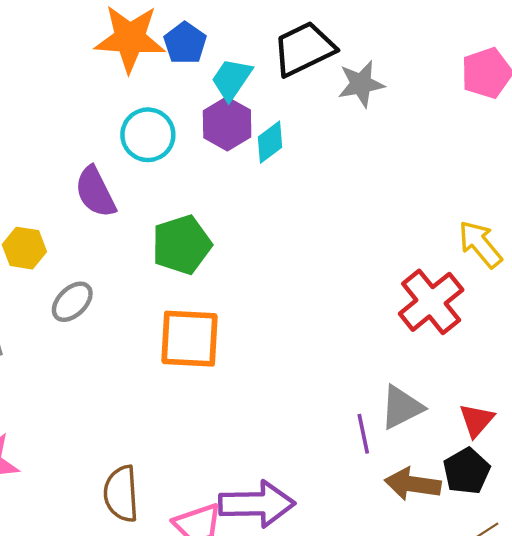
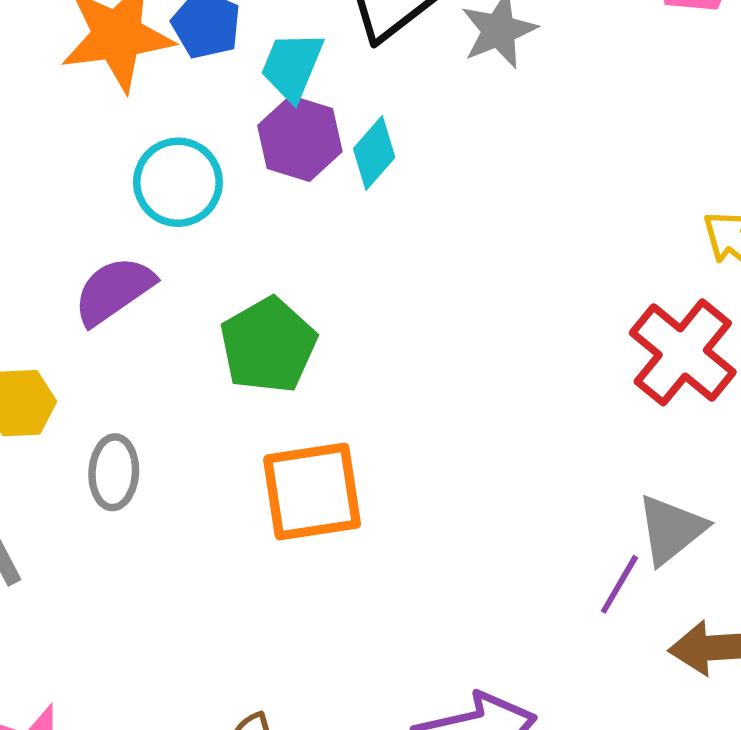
purple semicircle: (95, 192) -> (114, 291), turned 94
gray ellipse: (72, 302) -> (114, 472), turned -30
purple line: (363, 434) -> (619, 584), turned 54

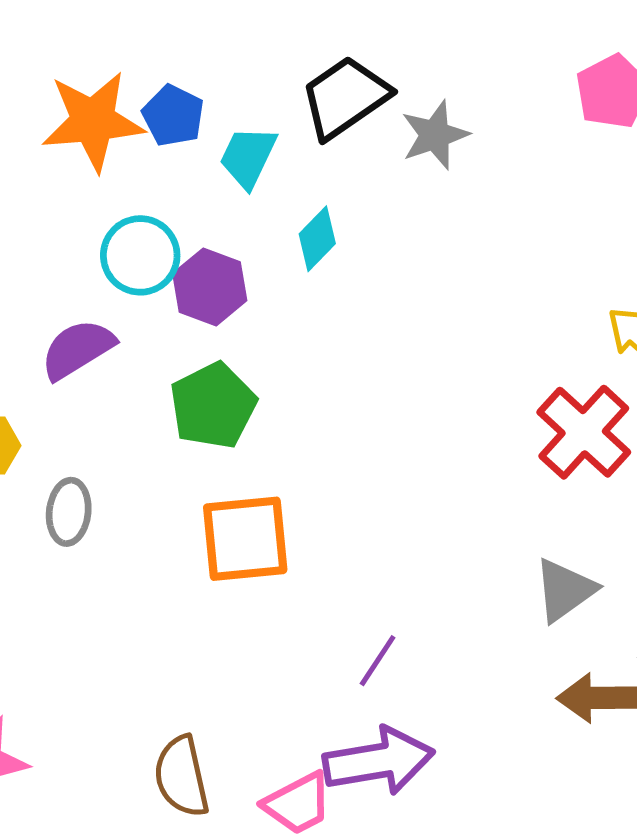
purple hexagon: (300, 138) -> (210, 287), moved
purple line: (619, 584) -> (378, 661), moved

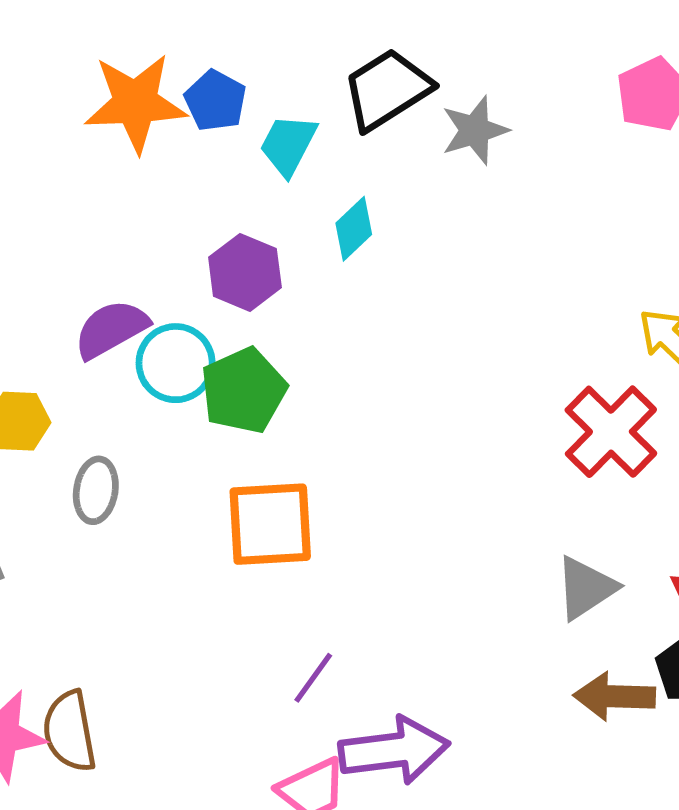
cyan circle: (140, 255) -> (176, 363), moved
purple line: (378, 661) -> (313, 678), moved
brown semicircle: (182, 777) -> (70, 731), moved

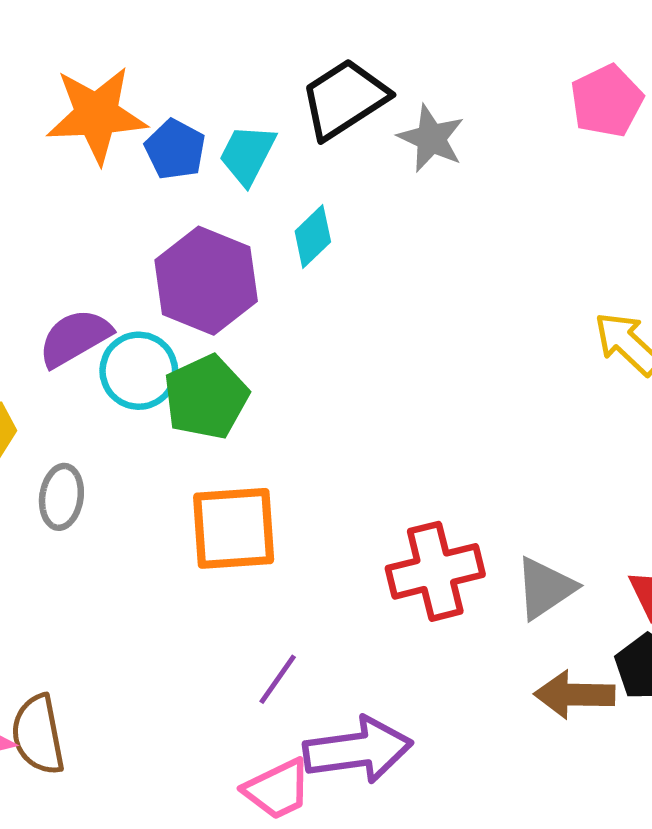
blue pentagon: (215, 101) -> (175, 149), moved
gray star: (475, 130) -> (431, 138), turned -30
purple hexagon: (245, 272) -> (206, 281), size x1.4
red cross: (611, 432) -> (435, 571), moved, turned 32

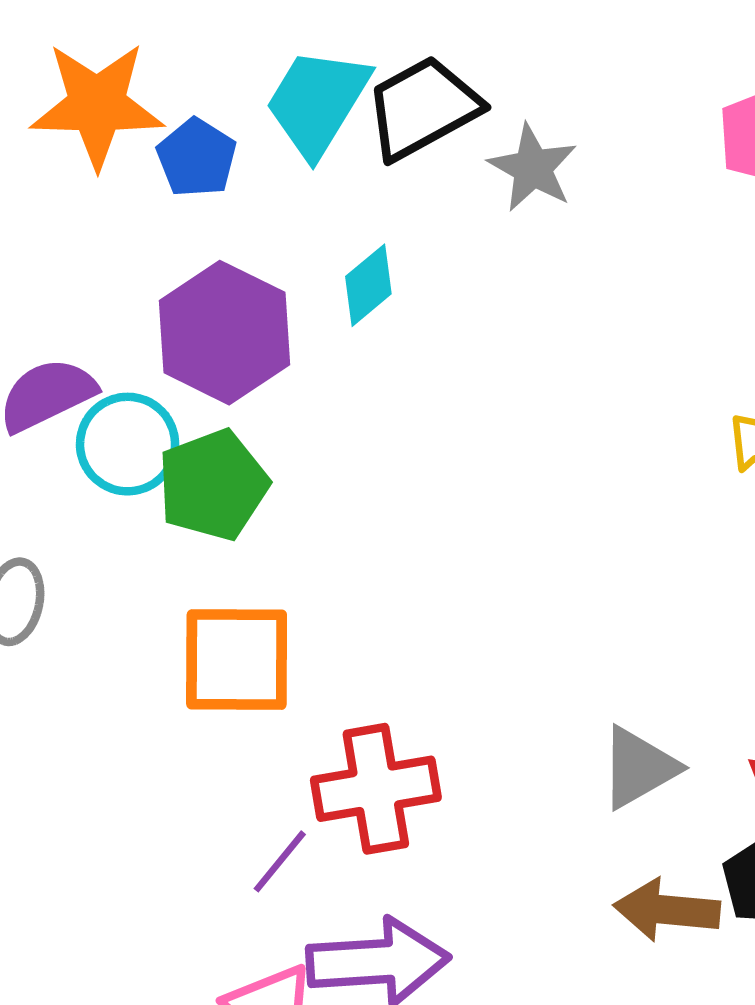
cyan trapezoid: (247, 154) -> (317, 102), moved, size x1.4
red cross: (435, 571) -> (376, 789), moved

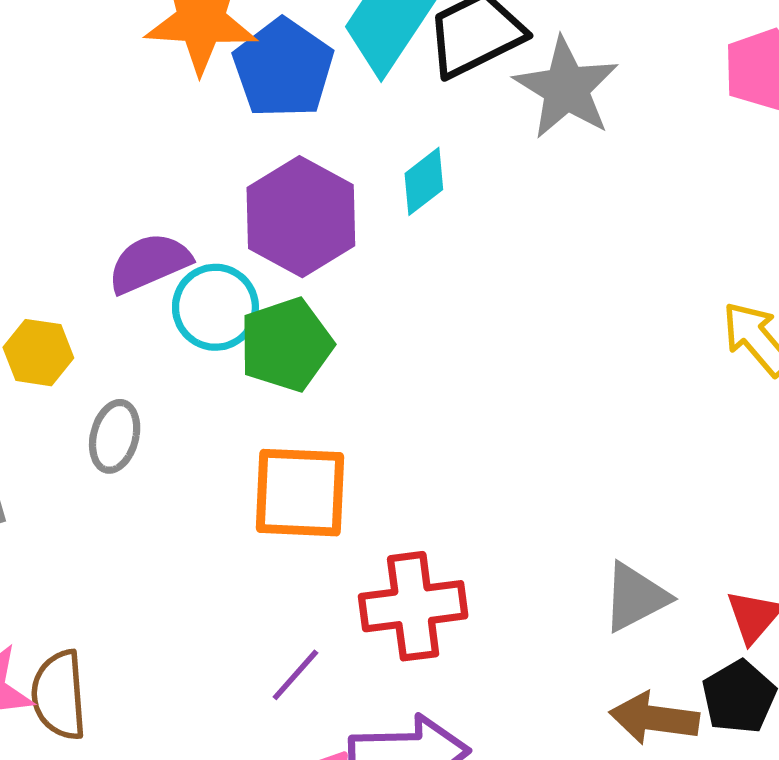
blue pentagon: (197, 158) -> (283, 68), size x1.5
gray star: (533, 168) -> (566, 88), size x1.4
purple line: (280, 861) -> (295, 675), moved

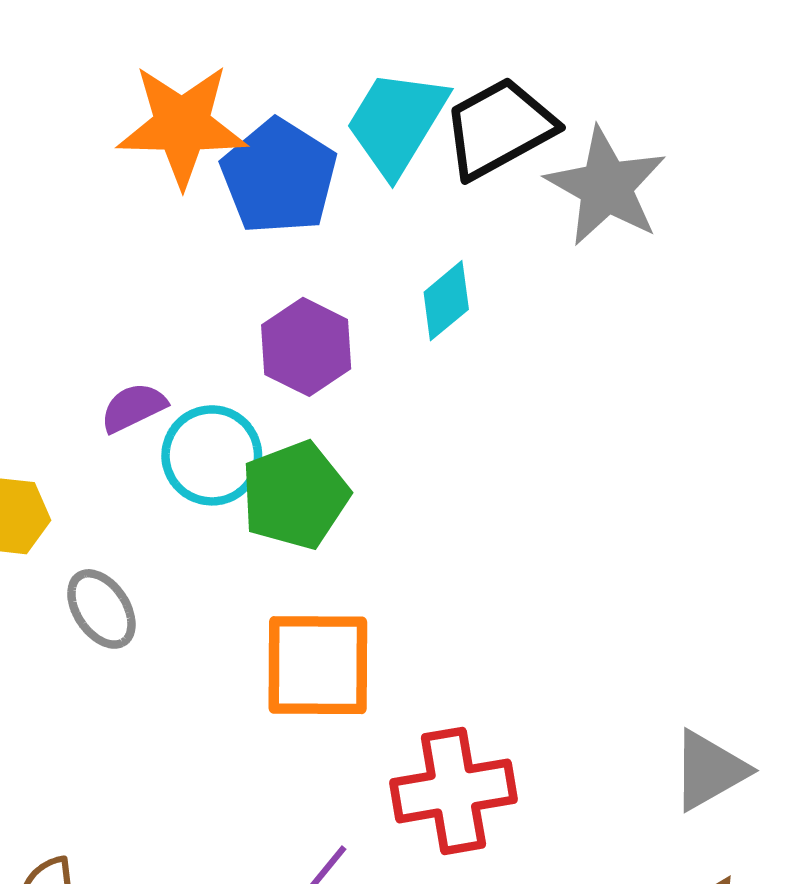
purple hexagon: (301, 217) -> (306, 347), size x0.7
purple semicircle: (149, 263) -> (133, 407), size x0.7
gray ellipse: (115, 436) -> (101, 609), turned -46

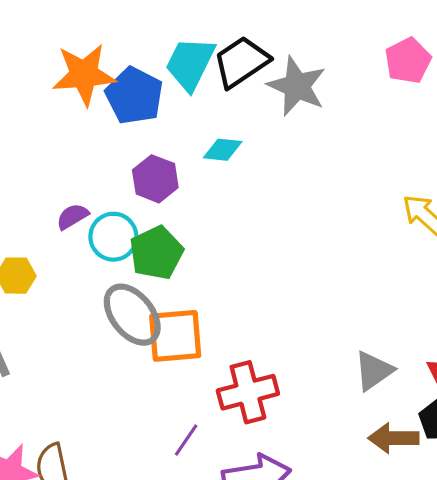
cyan diamond: (446, 301) -> (223, 150), turned 51
gray ellipse: (101, 609) -> (132, 315), moved, size x1.6

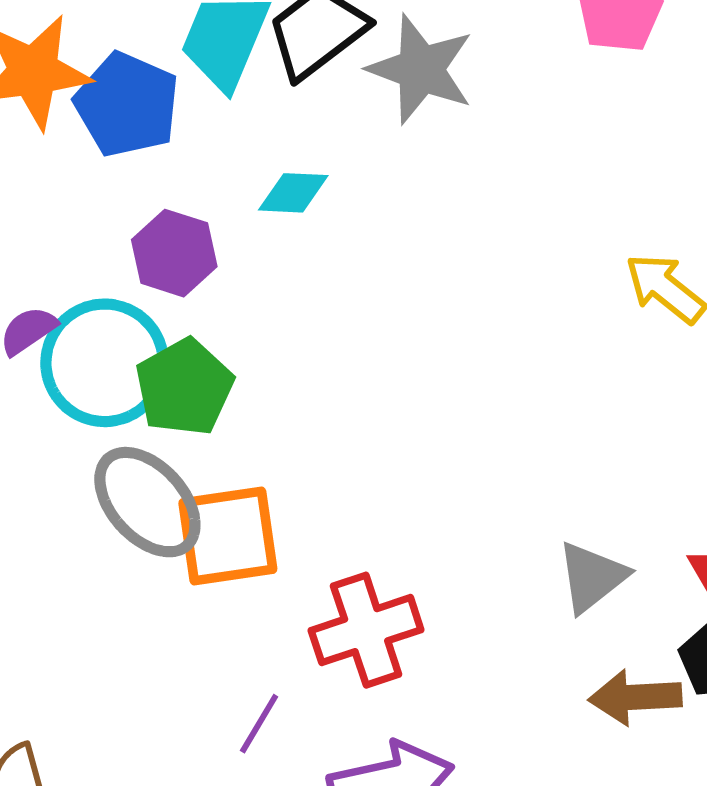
cyan circle: (113, 237) -> (105, 363), size x1.4

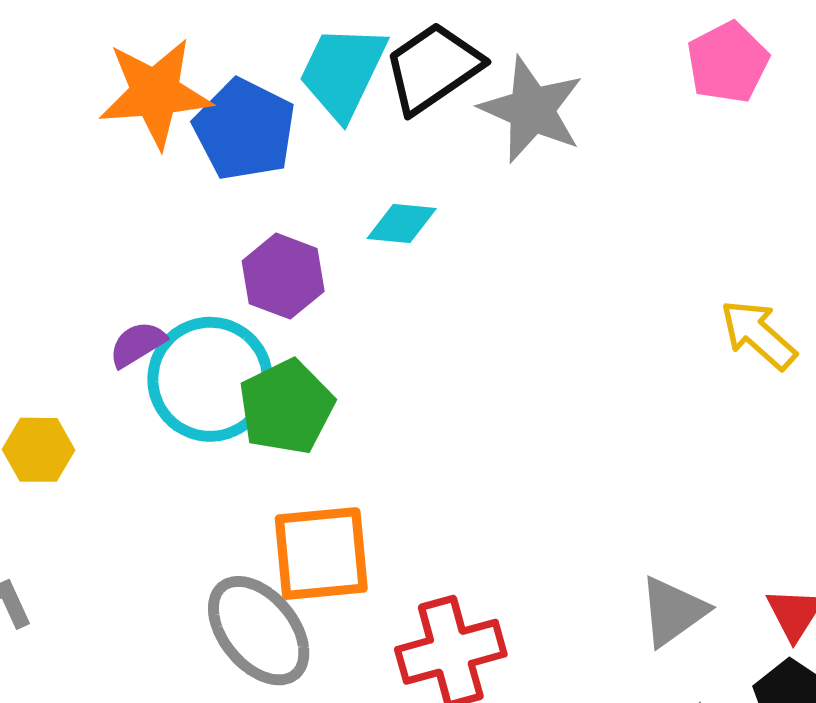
gray ellipse: (147, 502) -> (259, 631), moved

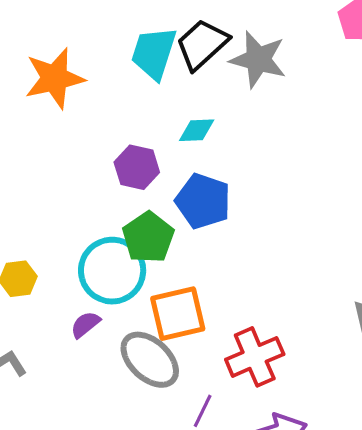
blue pentagon: (245, 130) -> (203, 201), moved
purple semicircle: (137, 344) -> (85, 325), moved
cyan circle: (210, 379) -> (112, 271), moved

